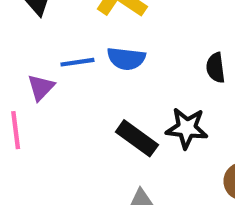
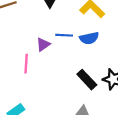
blue semicircle: (126, 59) -> (89, 38), turned -30

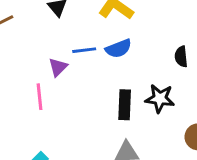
black rectangle: (87, 80) -> (125, 105), turned 55

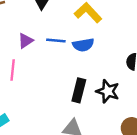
purple triangle: (58, 67) -> (26, 41), moved

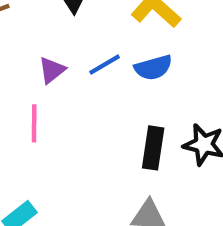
blue line: (56, 40) -> (105, 65), turned -30

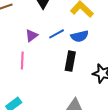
black rectangle: (153, 148) -> (70, 61), moved

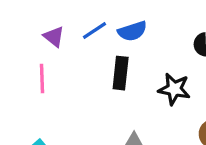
purple triangle: (32, 36) -> (54, 37), turned -40

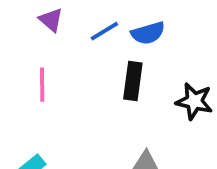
purple triangle: (54, 37) -> (51, 20), moved

